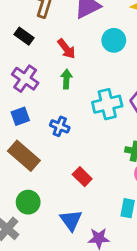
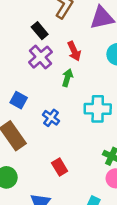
purple cross: (25, 79) -> (41, 57), moved
blue square: (20, 116) -> (19, 100), turned 35

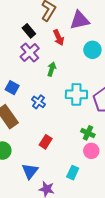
red arrow: (74, 51) -> (59, 37), moved
red rectangle: (60, 167) -> (46, 142), turned 64

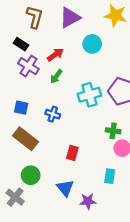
red arrow: (59, 37) -> (55, 55), moved, turned -84
green arrow: (52, 69) -> (56, 76), turned -144

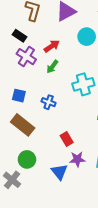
red rectangle: (72, 153) -> (67, 139), turned -48
purple star: (88, 201) -> (77, 159), moved

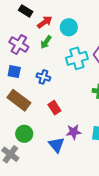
black rectangle: (20, 36) -> (26, 11), moved
cyan circle: (87, 37) -> (69, 27), moved
purple cross: (26, 57) -> (19, 44), moved
red rectangle: (67, 139) -> (54, 108), moved

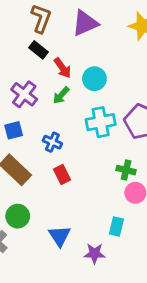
red arrow: (45, 22) -> (63, 68), turned 84
blue square: (14, 72) -> (14, 130), turned -32
red rectangle: (54, 108) -> (62, 174), moved
purple star: (74, 132) -> (95, 253), moved

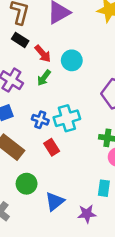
cyan cross: (101, 122) -> (67, 118), moved
green circle: (18, 216) -> (27, 184), moved
blue triangle: (60, 236) -> (55, 201), turned 30

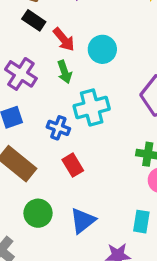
green arrow: (44, 78) -> (65, 72), turned -56
cyan cross: (67, 118) -> (92, 107), moved
blue triangle: (55, 201) -> (83, 221), moved

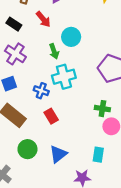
black rectangle: (34, 20) -> (14, 24), moved
red arrow: (64, 39) -> (43, 19), moved
green arrow: (65, 72) -> (54, 51), moved

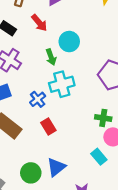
blue cross: (41, 91) -> (38, 99), turned 32
green circle: (27, 149) -> (31, 173), moved
cyan rectangle: (98, 155) -> (99, 157), moved, turned -48

